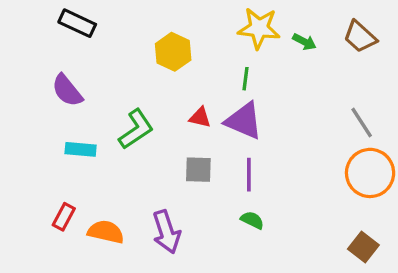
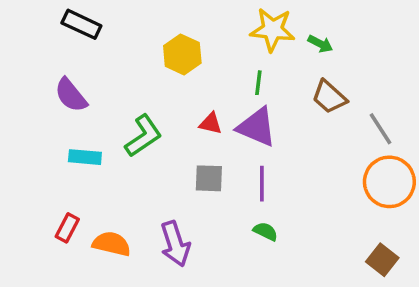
brown trapezoid: (360, 37) -> (329, 97), moved

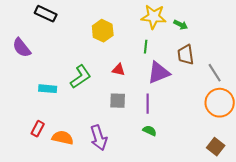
purple semicircle: (71, 95) -> (22, 48), moved
brown trapezoid: (329, 97) -> (186, 55), turned 40
purple triangle: (257, 127) -> (159, 73), moved, turned -45

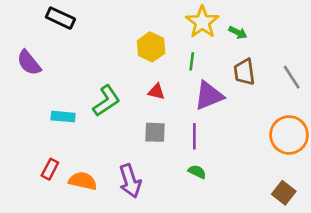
yellow star: (154, 17) -> (202, 22), turned 30
yellow hexagon: (103, 31) -> (151, 47), moved
gray line: (215, 73) -> (292, 77), moved

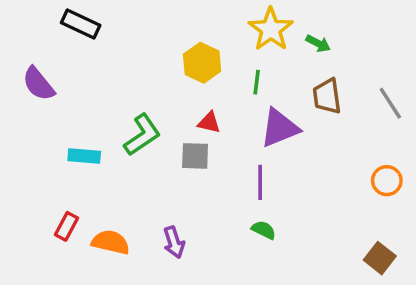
gray square: (155, 132) -> (195, 156), moved
orange circle: (289, 135) -> (387, 181), size x0.6
purple arrow: (130, 181) -> (174, 242), size x0.7

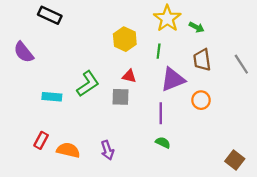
orange circle: (387, 181) -> (201, 100), moved

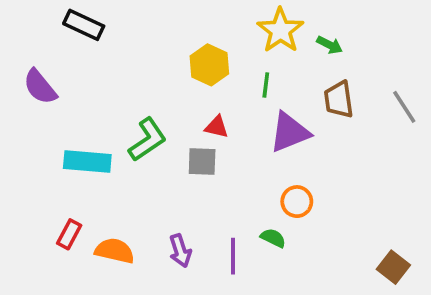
cyan rectangle: (52, 97) -> (87, 161), size x1.4
orange circle: (201, 100) -> (297, 202), moved
purple line: (161, 113) -> (233, 256), moved

